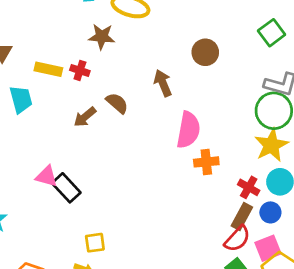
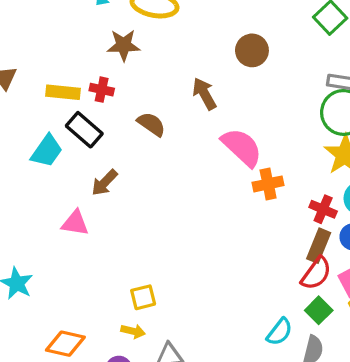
cyan trapezoid: (21, 99) -> (47, 151), moved, turned 56
brown arrow: (85, 117) -> (105, 183), moved
pink semicircle: (188, 130) -> (242, 147), turned -51
black rectangle: (66, 188) -> (84, 130), moved

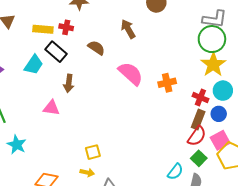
pink semicircle: (242, 147) -> (131, 74), moved
brown arrow: (105, 183) -> (69, 83), turned -36

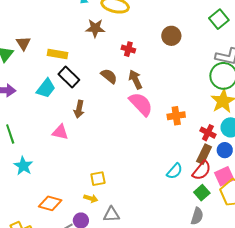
red cross: (66, 27) -> (128, 49), moved
brown arrow: (128, 29) -> (135, 80), moved
cyan semicircle: (175, 172) -> (175, 171), moved

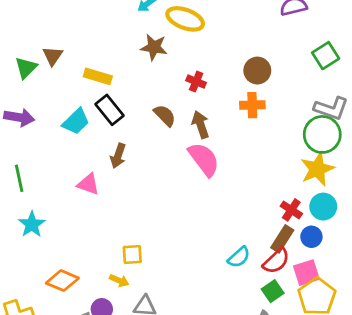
orange cross: (176, 116) -> (252, 105), moved

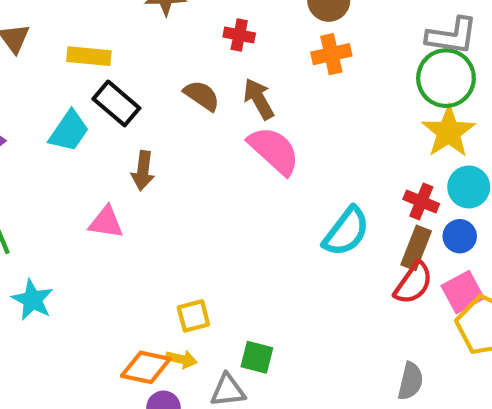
cyan semicircle: (239, 257) -> (346, 232), moved, size x1.4
orange diamond: (62, 281) -> (146, 367), moved
green square: (273, 291) -> (257, 357), moved, turned -30

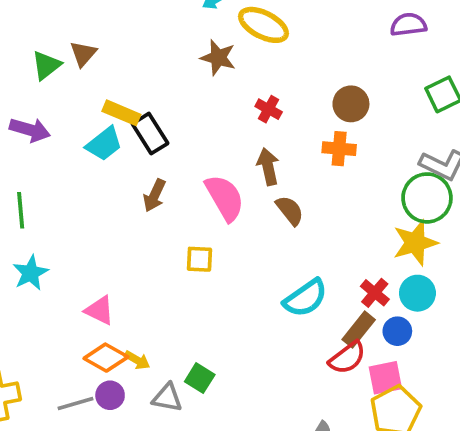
yellow rectangle: (89, 56) -> (121, 113), moved
brown semicircle: (202, 96) -> (290, 210), moved
pink semicircle: (274, 151) -> (225, 198), moved
pink triangle: (106, 222) -> (100, 310), moved
yellow square: (193, 316) -> (199, 259), moved

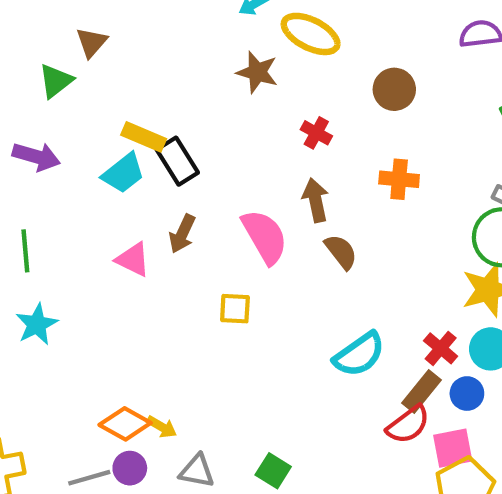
brown triangle: (83, 54) -> (92, 42), moved
brown circle: (351, 104) -> (394, 89), moved
pink triangle: (100, 310) -> (133, 259), moved
green square: (200, 378) -> (273, 471), moved

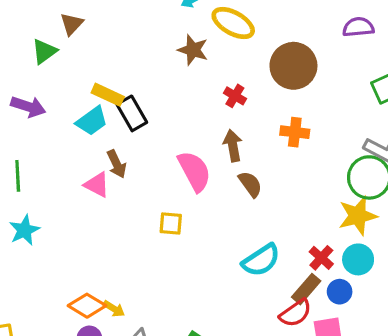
brown circle: (394, 89) -> (293, 66), size x1.5
brown arrow: (182, 234) -> (117, 164), moved, turned -52

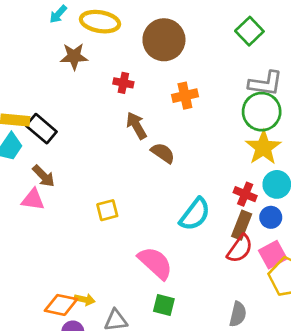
pink semicircle: (194, 171) -> (155, 263), moved

